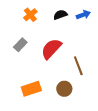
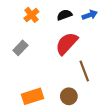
red semicircle: (51, 49) -> (67, 44), moved

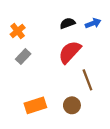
orange cross: (31, 15) -> (18, 31), moved

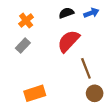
orange cross: (18, 31) -> (26, 20), moved
brown circle: (72, 105) -> (95, 93), moved

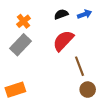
gray rectangle: (23, 45) -> (20, 45), size x1.5
orange rectangle: (35, 93) -> (15, 90), moved

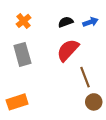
orange cross: (24, 21) -> (24, 21), moved
gray rectangle: (20, 45) -> (22, 54), turned -60

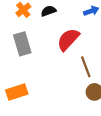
black semicircle: (66, 22) -> (49, 11), moved

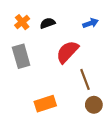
orange rectangle: (17, 92) -> (45, 104), moved

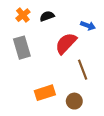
blue arrow: (91, 23) -> (88, 26), moved, turned 40
brown circle: (94, 105) -> (74, 101), moved

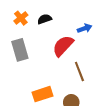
blue arrow: (88, 26) -> (85, 28), turned -40

